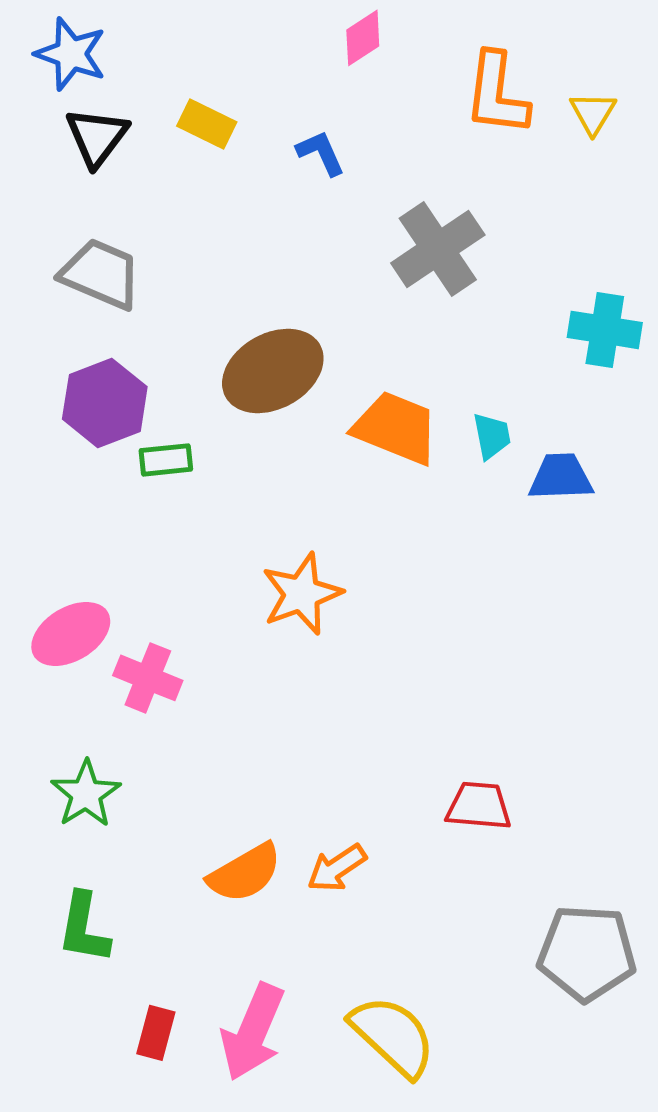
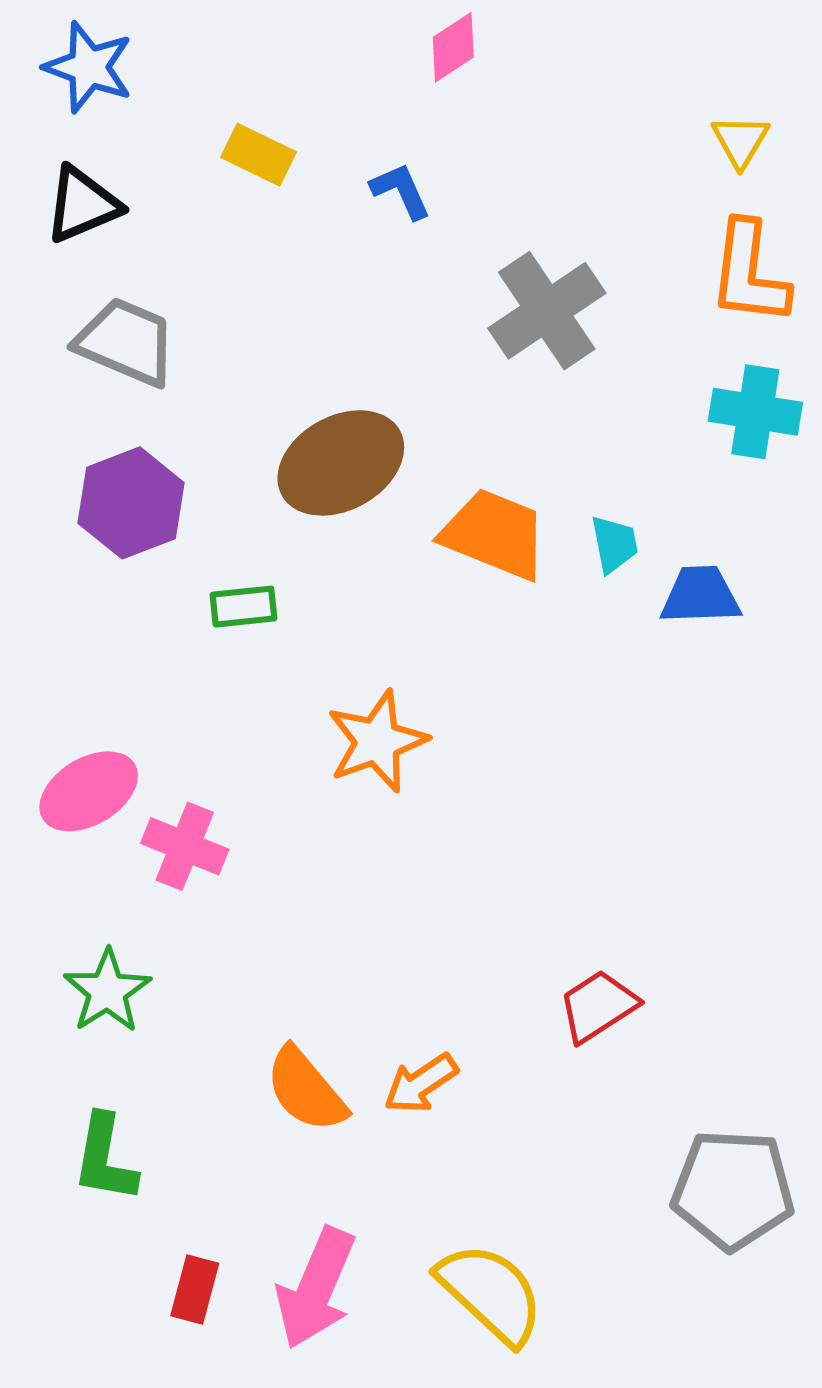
orange L-shape: (497, 94) -> (749, 273), moved
black triangle: (97, 137) -> (82, 205), moved, turned 30
green rectangle: (166, 460) -> (243, 607), moved
red trapezoid: (479, 806) -> (598, 1006), turned -38
orange semicircle: (245, 873) -> (306, 1090), turned 80

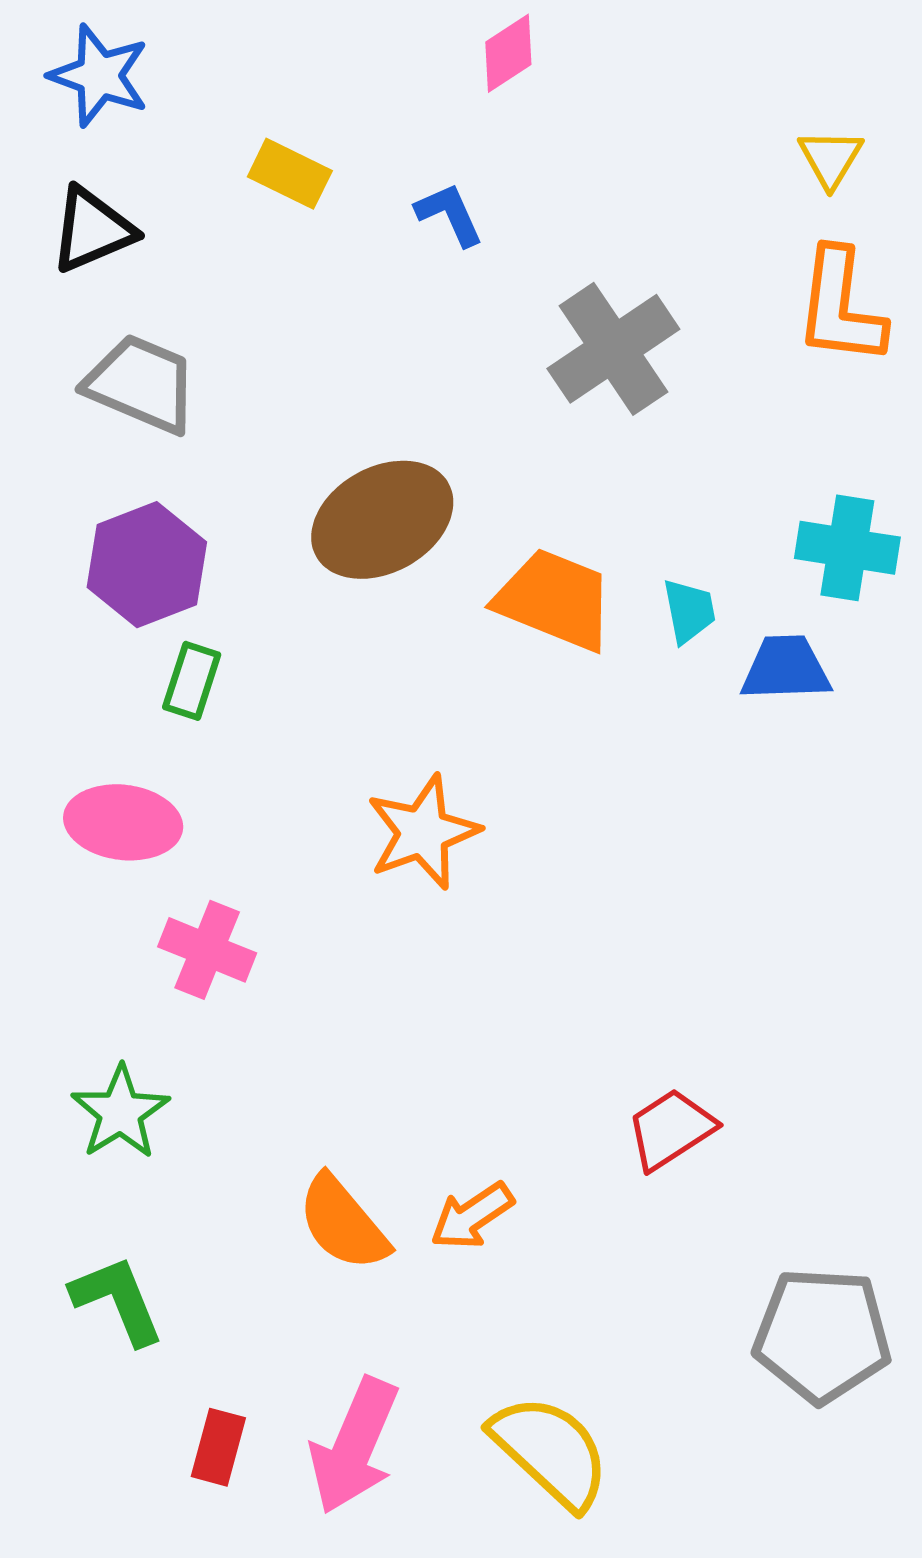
cyan cross: (755, 412) -> (847, 548), moved
green rectangle: (243, 607) -> (192, 681), moved, turned -66
pink ellipse: (89, 791) -> (123, 822), moved, turned 38
green L-shape: (105, 1158) -> (117, 1300), turned 148

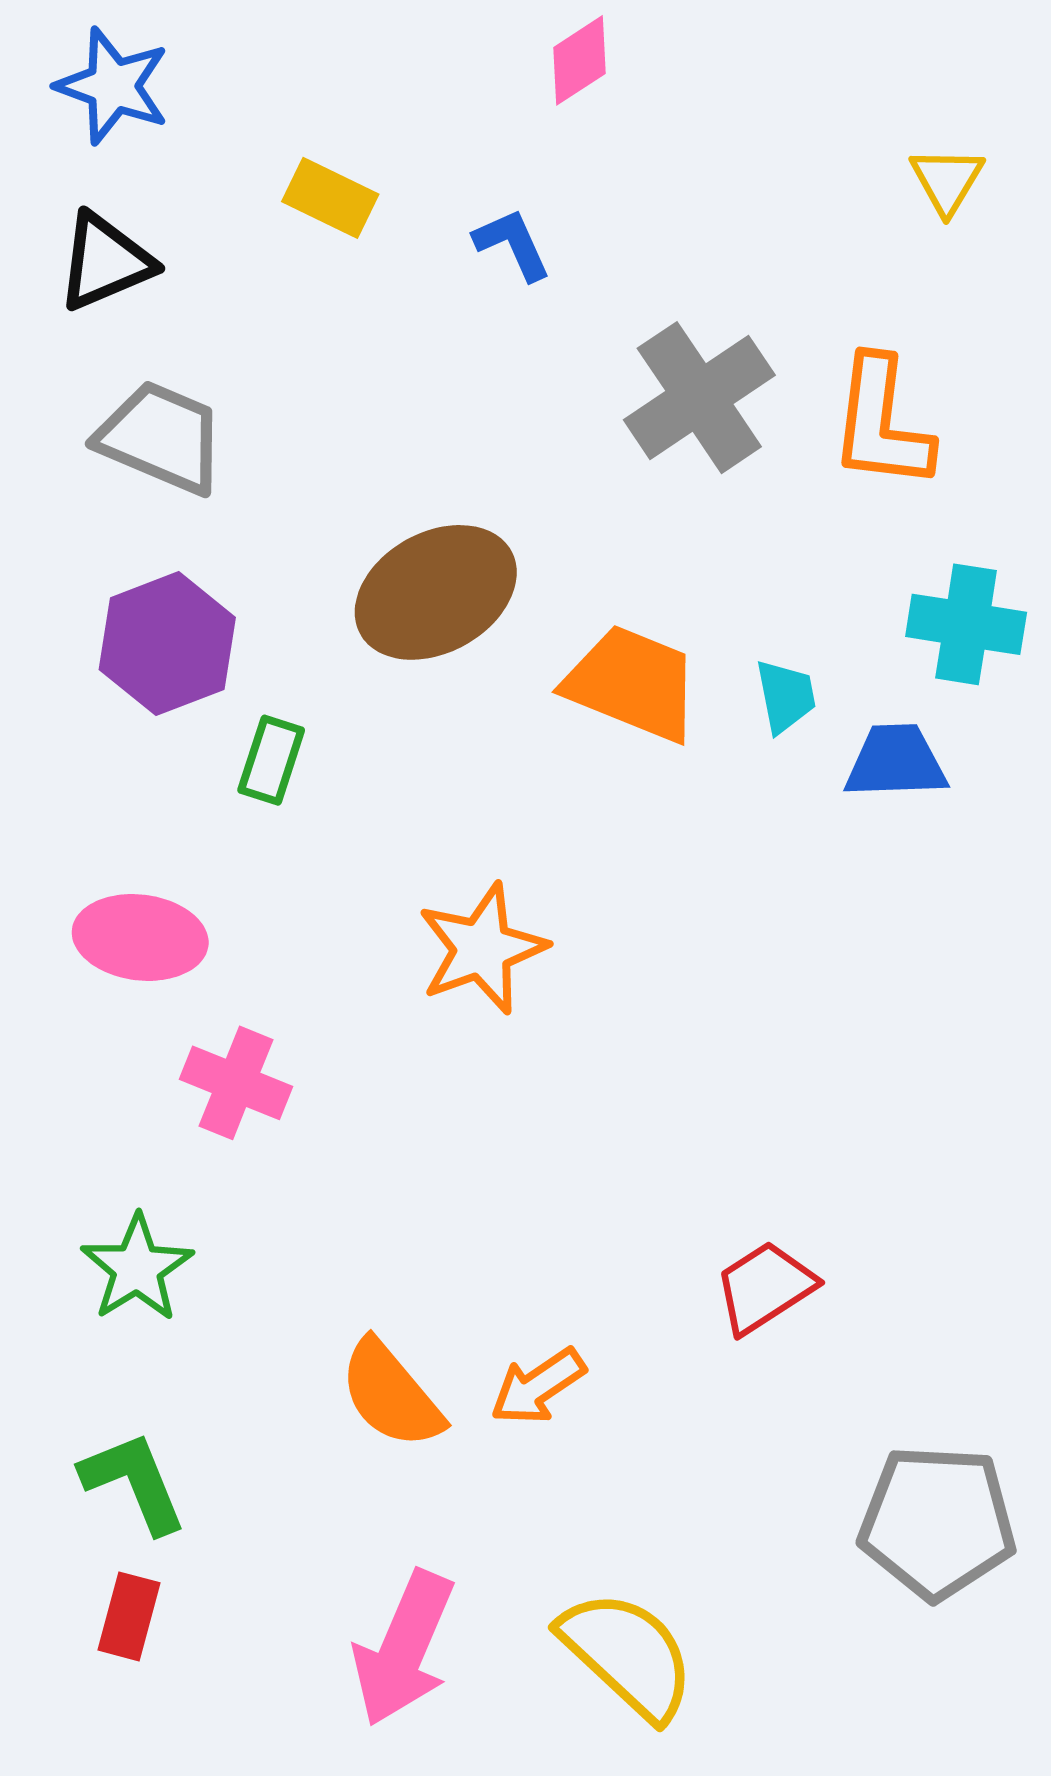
orange L-shape: (840, 307) -> (881, 423), moved
green rectangle: (192, 681) -> (271, 760), moved
red rectangle: (218, 1447) -> (129, 1616), moved

